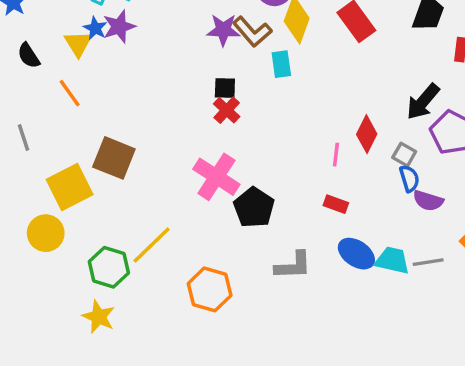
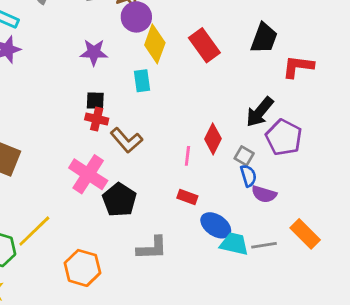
brown L-shape: (252, 32) -> (126, 140), moved
red cross: (227, 110) -> (97, 119), turned -30
blue ellipse: (356, 254) -> (216, 225), moved

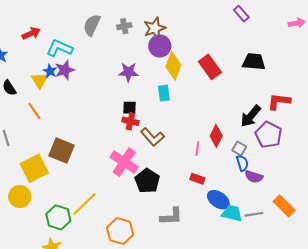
black trapezoid: (264, 38) -> (254, 62), turned -105
red L-shape: (298, 67) -> (279, 101), moved

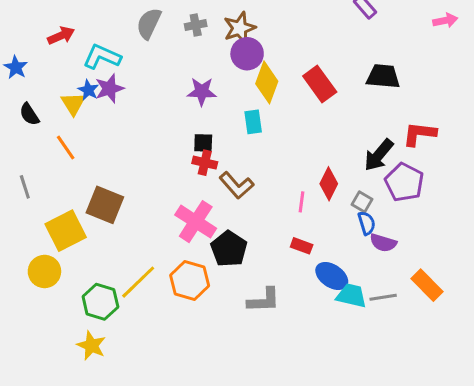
orange hexagon: (120, 231) -> (190, 281), moved

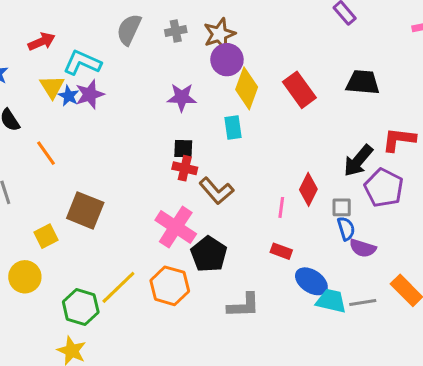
yellow triangle: (73, 104) -> (52, 87), moved
gray square: (362, 202) -> (342, 207), turned -30
yellow square: (66, 231) -> (46, 236), size x0.6

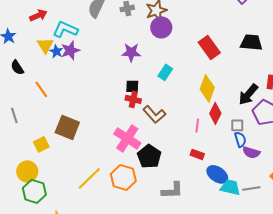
yellow diamond: (247, 88) -> (207, 88), moved
cyan rectangle: (233, 128) -> (165, 72), turned 42
green hexagon: (81, 307) -> (34, 191), moved

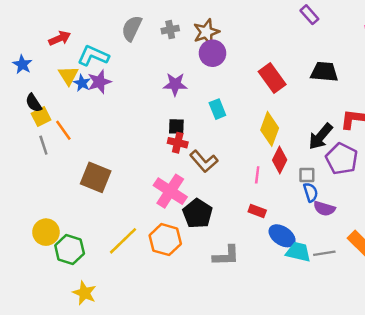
cyan rectangle: (165, 72) -> (217, 109), turned -56
gray line: (14, 115) -> (43, 145), moved
yellow square: (41, 144) -> (41, 117), moved
green hexagon: (34, 191) -> (70, 250), moved

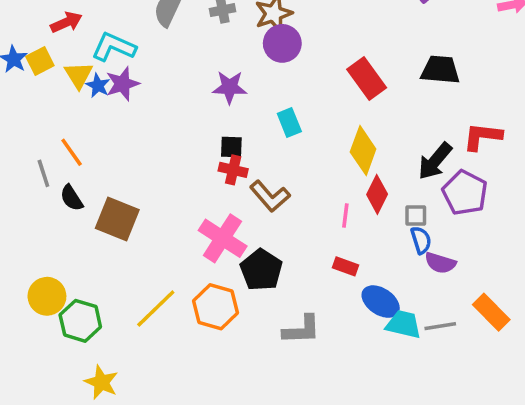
black semicircle: (34, 103) -> (72, 198), moved
yellow square: (41, 117) -> (40, 61), moved

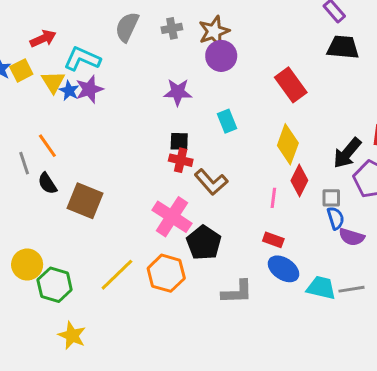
black trapezoid: (440, 70) -> (343, 47), moved
blue ellipse: (381, 302) -> (283, 269), moved

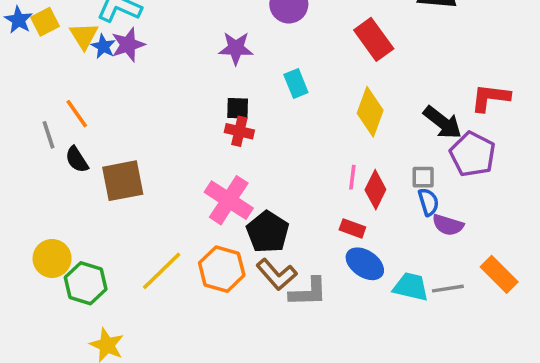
black arrow: (347, 153) -> (443, 122), turned -92
red diamond: (299, 181) -> (375, 190), moved
brown L-shape: (211, 182) -> (276, 274), moved
brown square: (85, 201) -> (123, 181), turned -33

